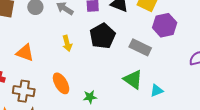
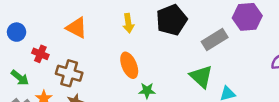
gray rectangle: (140, 47) -> (215, 39), turned -65
orange ellipse: (61, 83) -> (129, 65), moved

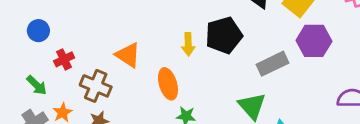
yellow arrow: (128, 23) -> (188, 44), moved
orange triangle: (77, 28) -> (128, 55), moved
red cross: (40, 54) -> (64, 59), turned 35

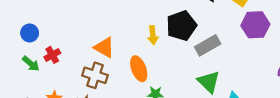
gray rectangle: (273, 64) -> (208, 45), moved
green arrow: (37, 85) -> (31, 64), moved
brown cross: (96, 86) -> (95, 75), moved

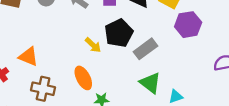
yellow arrow: (153, 35) -> (93, 45), turned -35
orange triangle: (104, 47) -> (28, 57), moved

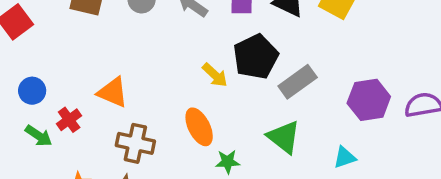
purple hexagon: (188, 25) -> (369, 100), moved
green triangle: (150, 83) -> (284, 137), moved

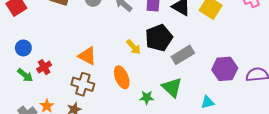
orange triangle: (113, 92) -> (87, 56), moved
green star: (228, 162) -> (147, 98), moved

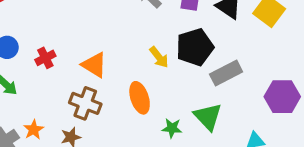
red cross: (44, 67) -> (45, 58), moved

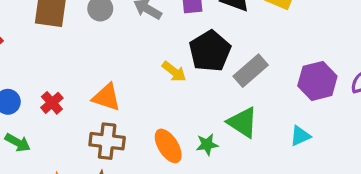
orange ellipse: (140, 98) -> (168, 146), moved

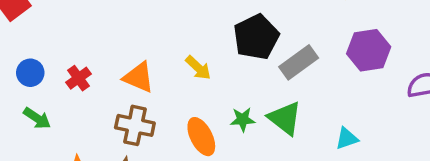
yellow arrow: (174, 72) -> (198, 68), moved
purple hexagon: (317, 81) -> (369, 50), moved
green star: (207, 145) -> (243, 119), moved

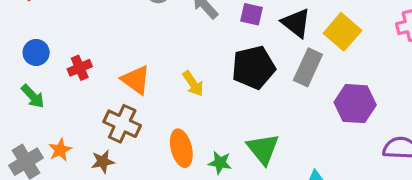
gray rectangle: (299, 62) -> (308, 67), moved, turned -42
green star: (243, 119) -> (220, 163), moved

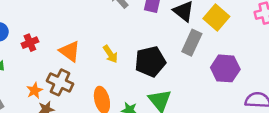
black pentagon: (253, 67) -> (150, 62), moved
orange star: (60, 150) -> (35, 91), moved

